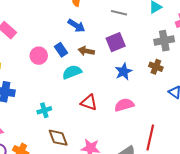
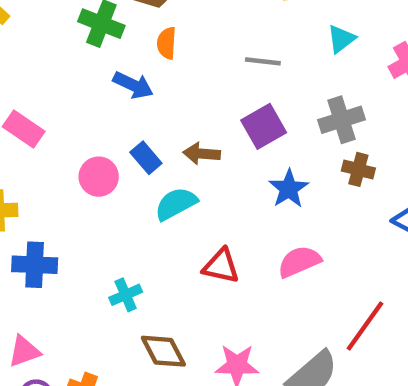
blue arrow: (76, 26) -> (133, 85), moved
gray cross: (164, 41) -> (341, 120), moved
red line: (150, 137) -> (365, 326), turned 30

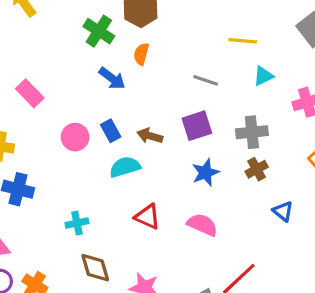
brown cross: (358, 169) -> (257, 169), turned 35
pink semicircle: (299, 262) -> (202, 225), turned 36

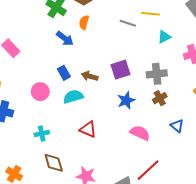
gray line: (206, 80) -> (128, 23), moved
pink circle: (75, 137) -> (40, 92), moved
pink semicircle: (202, 225) -> (140, 133), moved

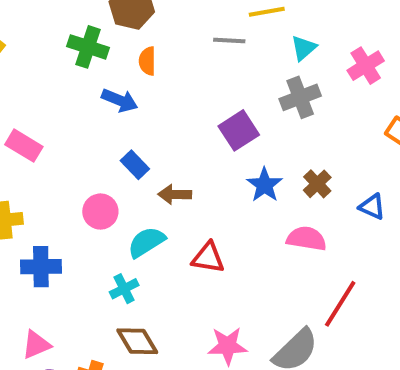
gray cross: (157, 74) -> (300, 97), moved
brown arrow: (90, 76) -> (175, 194), moved
cyan semicircle: (73, 97) -> (146, 242), moved
brown cross: (160, 98) -> (317, 184), moved
brown diamond: (54, 163) -> (137, 341), moved

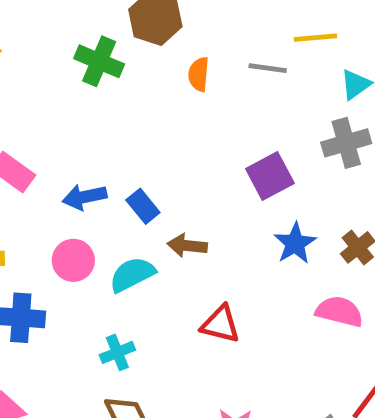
orange semicircle: (147, 61) -> (199, 74), moved
blue arrow: (120, 100) -> (85, 197), moved, turned 141
pink circle: (100, 212) -> (73, 260), moved
cyan semicircle: (146, 242) -> (132, 274), moved

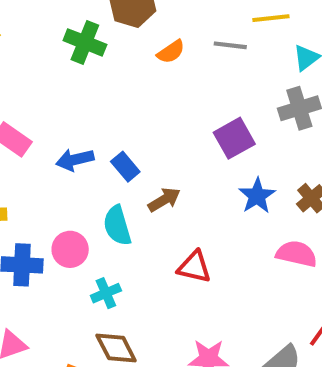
orange semicircle: (199, 74) -> (171, 52), turned -128
brown arrow: (187, 246) -> (164, 200), turned 144
pink circle: (73, 260) -> (70, 249), moved
cyan semicircle: (132, 274) -> (117, 226), turned -78

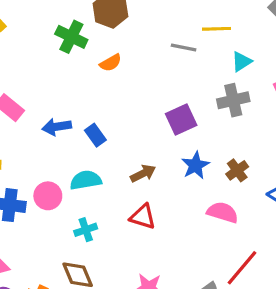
orange semicircle: (171, 52) -> (111, 63), moved
brown arrow: (164, 200) -> (143, 173), moved
cyan semicircle: (117, 226) -> (86, 180), turned 92
cyan cross: (106, 293) -> (86, 230), moved

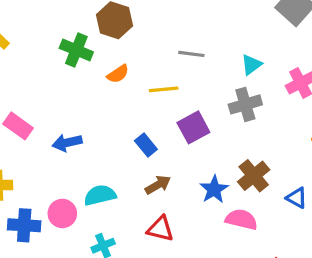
yellow line: (216, 29) -> (164, 89), moved
blue rectangle: (95, 135) -> (146, 145), moved
blue star: (195, 165) -> (214, 189), moved
brown cross: (237, 170) -> (254, 176), size x1.4

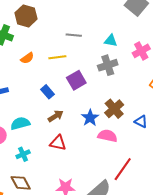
cyan triangle: (251, 65) -> (111, 41), turned 48
orange semicircle: (118, 74) -> (27, 58), moved

